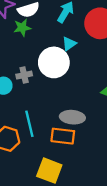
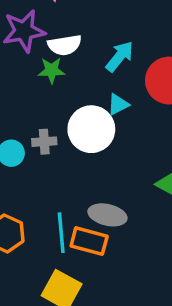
cyan line: (29, 124) -> (61, 233), moved

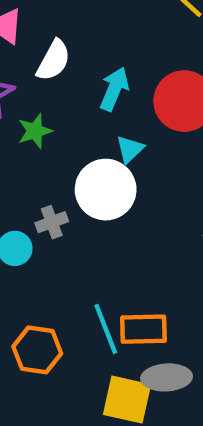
white semicircle: (65, 45) -> (54, 60), moved, turned -36
gray ellipse: (107, 215) -> (167, 377), moved

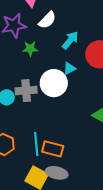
gray cross: (52, 222) -> (26, 91), size x1.5

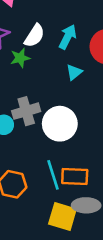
white semicircle: (47, 20) -> (34, 36), moved
white circle: (54, 83) -> (60, 124), moved

